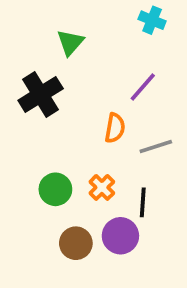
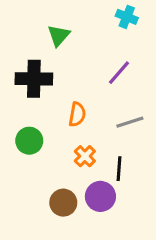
black cross: (41, 95) -> (34, 79), turned 33
orange semicircle: (115, 128) -> (77, 114), moved
green circle: (55, 189) -> (29, 141), moved

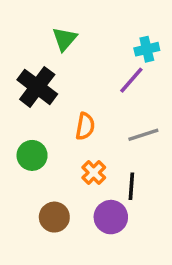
cyan cross: (127, 17) -> (147, 49), moved, turned -35
black cross: (34, 79) -> (37, 87), turned 36
brown circle: (63, 203) -> (54, 217), moved

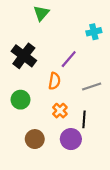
green triangle: (65, 39) -> (41, 13), moved
purple line: (131, 80) -> (69, 59), moved

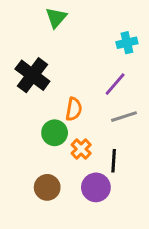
purple line: (69, 59) -> (115, 84), moved
green circle: (21, 100) -> (55, 133), moved

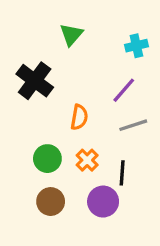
green triangle: (56, 18) -> (71, 35), moved
green circle: (55, 133) -> (47, 159), moved

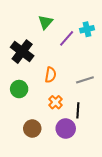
purple line: (124, 90) -> (67, 38), moved
green circle: (47, 159) -> (19, 89), moved

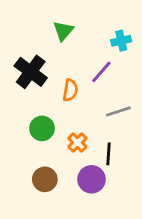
purple line: (67, 38) -> (101, 72), moved
orange semicircle: (50, 75) -> (70, 90), moved
green circle: (19, 89) -> (42, 128), moved

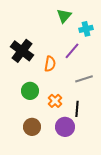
green triangle: (63, 31) -> (64, 16), moved

